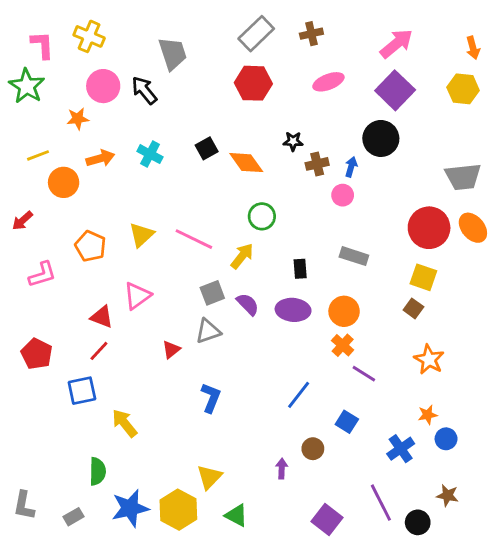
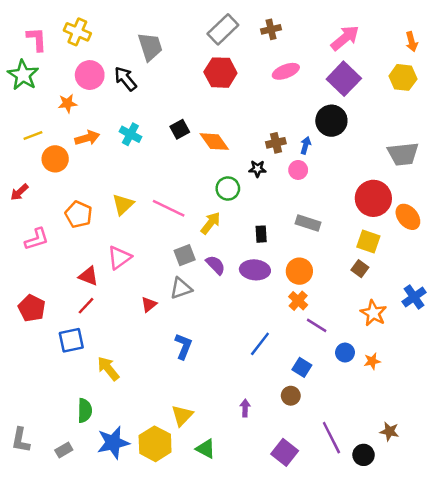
black star: (293, 141) -> (257, 169), moved
orange ellipse: (473, 228) -> (408, 217), moved
blue circle: (446, 439) -> (345, 353), moved
brown circle: (313, 449) -> (291, 396), moved
blue cross: (401, 449) -> (414, 297), moved

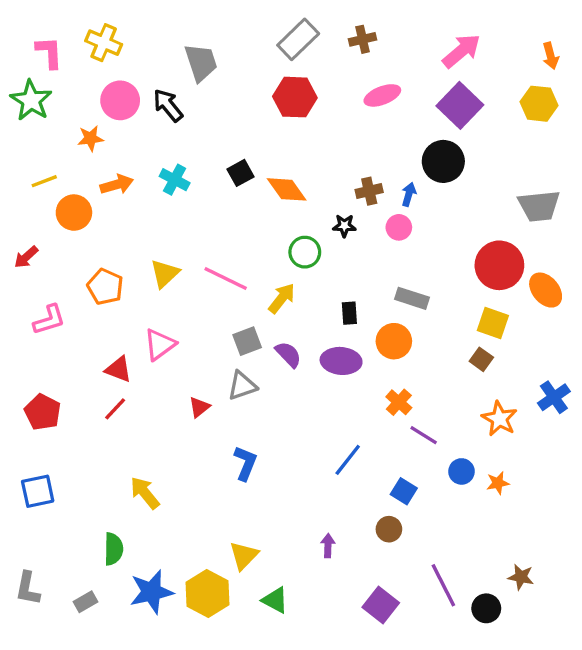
orange circle: (299, 271) -> (394, 341), moved
blue square: (71, 340) -> (38, 491), moved

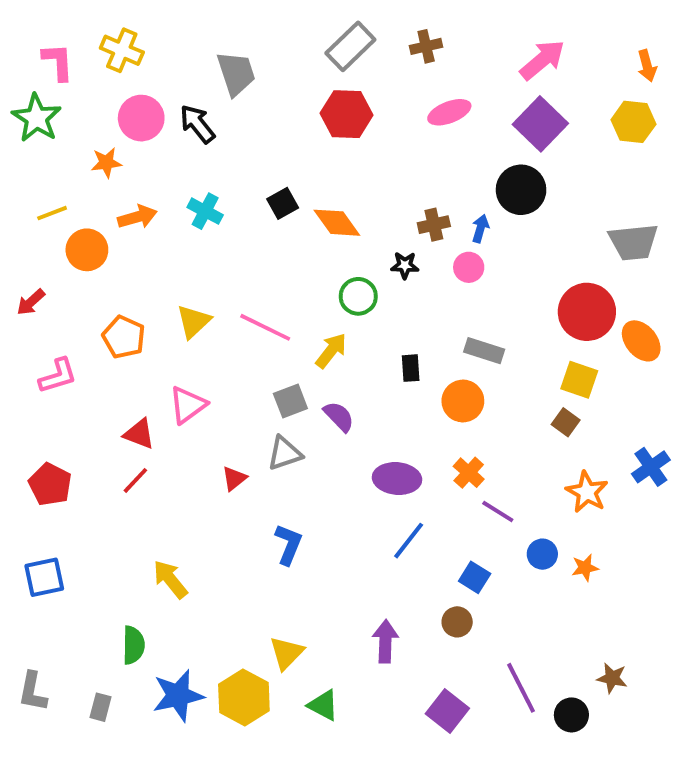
purple ellipse: (341, 361) -> (397, 479), moved
purple arrow: (328, 546) -> (385, 641), size x1.5
gray rectangle: (85, 602) -> (100, 707), turned -45

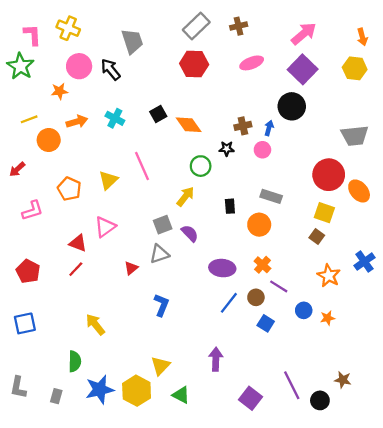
pink line: (265, 327) -> (142, 166), moved, turned 40
brown circle: (457, 622) -> (256, 297), moved

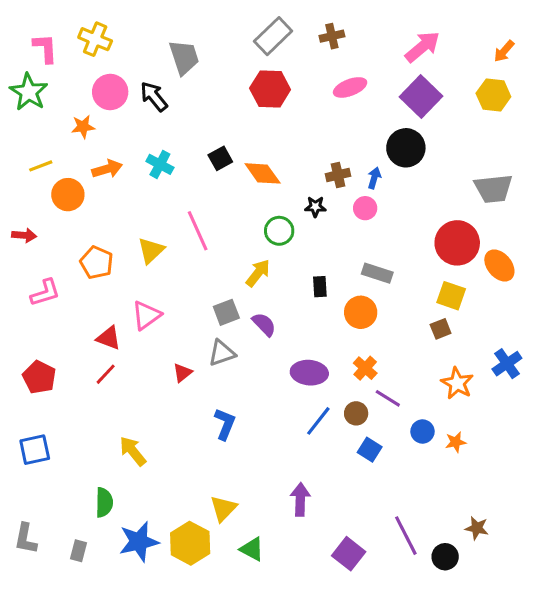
orange arrow: (362, 37) -> (504, 51), turned 56
red arrow: (17, 169) -> (24, 235), turned -133
brown square: (317, 237) -> (441, 329), turned 32

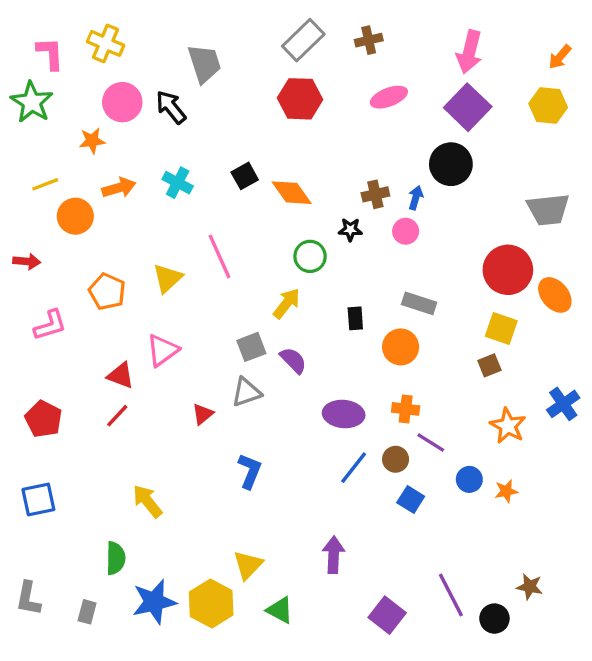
pink arrow: (422, 47) -> (469, 52), turned 144
orange cross: (365, 368) -> (406, 409), turned -35

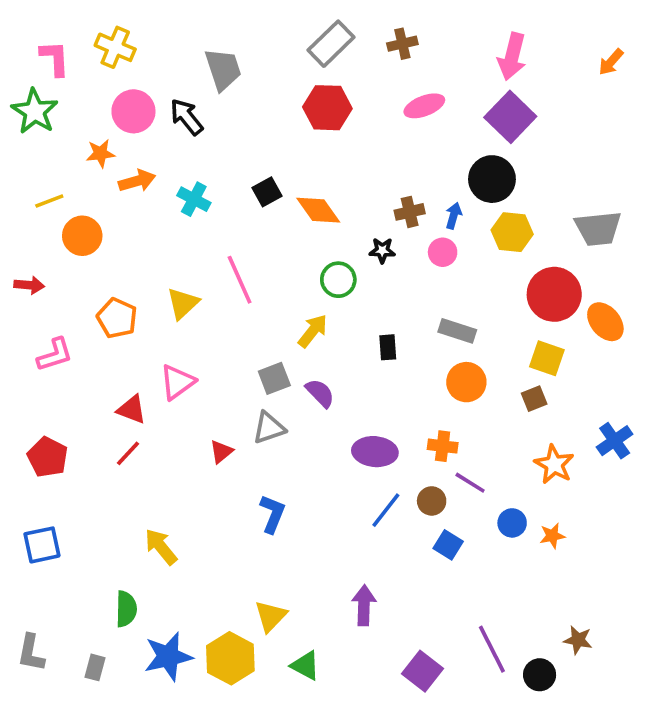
yellow hexagon: (548, 106) -> (512, 232), moved
orange arrow: (119, 188) -> (137, 181), moved
orange circle: (401, 347) -> (466, 382), moved

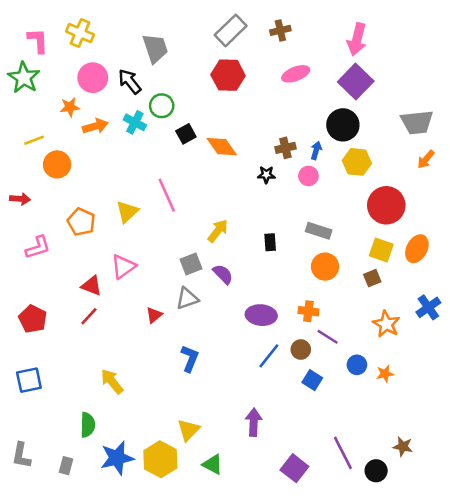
orange arrow: (611, 62) -> (426, 159), moved
cyan cross: (194, 199) -> (135, 122), moved
gray trapezoid: (598, 228) -> (417, 122), moved
green circle: (338, 280) -> (162, 106), moved
orange ellipse: (605, 322) -> (417, 249), moved, turned 68

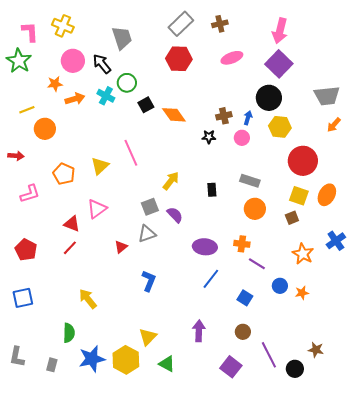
brown circle: (301, 350) -> (243, 332), moved

